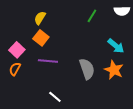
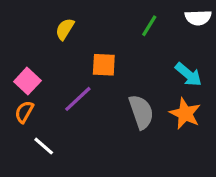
orange square: (41, 38) -> (104, 65), moved, turned -35
purple line: (48, 61) -> (78, 99), turned -48
white line: (55, 97) -> (44, 146), moved

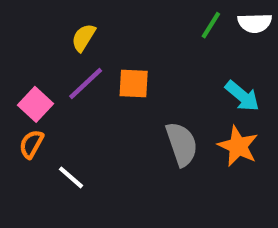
green line: (149, 26) -> (211, 25), moved
purple line: (78, 99) -> (86, 84), moved
white line: (44, 146) -> (71, 177), moved

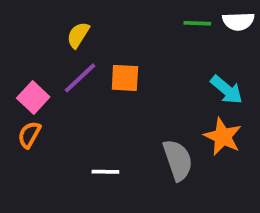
green line: (211, 25) -> (197, 23), turned 60
gray semicircle: (182, 144) -> (178, 160), moved
white line: (71, 177) -> (105, 172), moved, turned -40

